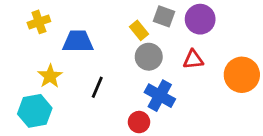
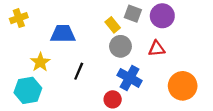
yellow cross: (39, 22) -> (19, 18), moved
orange circle: (242, 75) -> (183, 86), moved

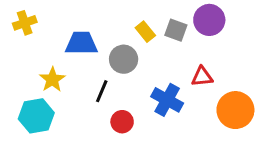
gray square: (133, 14) -> (176, 30), moved
gray circle: (120, 46) -> (124, 59), moved
red triangle: (157, 49) -> (202, 77), moved
red circle: (113, 99) -> (122, 122), moved

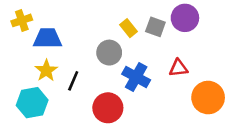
blue trapezoid: (81, 43) -> (47, 38), moved
black line: (102, 91) -> (73, 81), moved
blue cross: (167, 100) -> (136, 77), moved
red circle: (122, 122) -> (108, 108), size x1.5

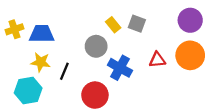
purple circle: (185, 18) -> (190, 20), moved
yellow cross: (22, 20) -> (14, 29), moved
yellow star: (46, 71) -> (41, 62), turned -30
orange circle: (208, 98) -> (190, 55), moved

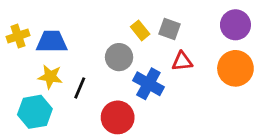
red triangle: (157, 60) -> (182, 61), moved

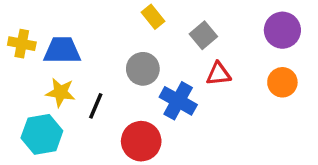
gray square: (170, 29) -> (203, 35), turned 30
yellow rectangle: (140, 30) -> (153, 17), moved
yellow cross: (18, 36) -> (22, 44), turned 30
orange circle: (235, 68) -> (282, 82), size x0.7

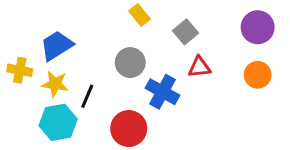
yellow cross: (22, 44) -> (20, 70), moved
blue trapezoid: (62, 50) -> (57, 46), turned -32
cyan hexagon: (42, 134) -> (58, 122), moved

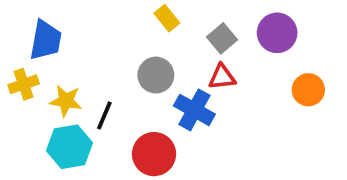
purple circle: (258, 27) -> (277, 33), moved
blue trapezoid: (57, 46) -> (46, 40), moved, turned 132
red triangle: (199, 67) -> (222, 77), moved
yellow cross: (20, 70) -> (24, 84), turned -30

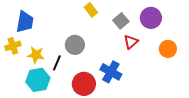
gray circle: (156, 75) -> (75, 45), moved
red triangle: (222, 77) -> (131, 42), moved, turned -35
blue cross: (194, 110) -> (111, 72), moved

